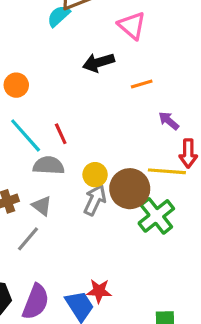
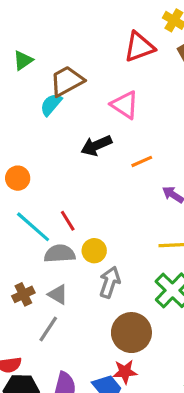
yellow circle: (95, 175) -> (94, 251), moved
brown circle: (130, 189) -> (131, 333), moved

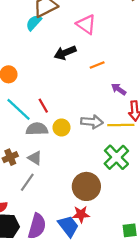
gray arrow: (110, 282) -> (92, 122), moved, turned 75

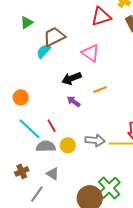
purple arrow: (119, 89) -> (74, 101), moved
green cross: (116, 157) -> (109, 188), moved
gray triangle: (35, 158) -> (53, 174), moved

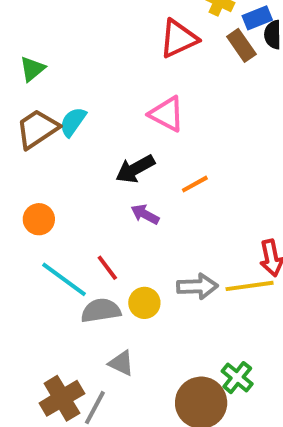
brown trapezoid: (54, 37) -> (37, 129), moved
brown cross: (22, 171) -> (62, 398), moved, size x1.5
green cross: (109, 188) -> (237, 378), size x0.7

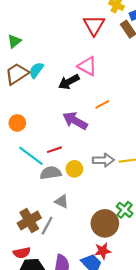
red triangle: (179, 39) -> (94, 25), turned -35
black arrow: (135, 169) -> (69, 82), moved
purple arrow: (145, 214) -> (75, 121), size x1.6
red line: (107, 268) -> (54, 150), turned -72

